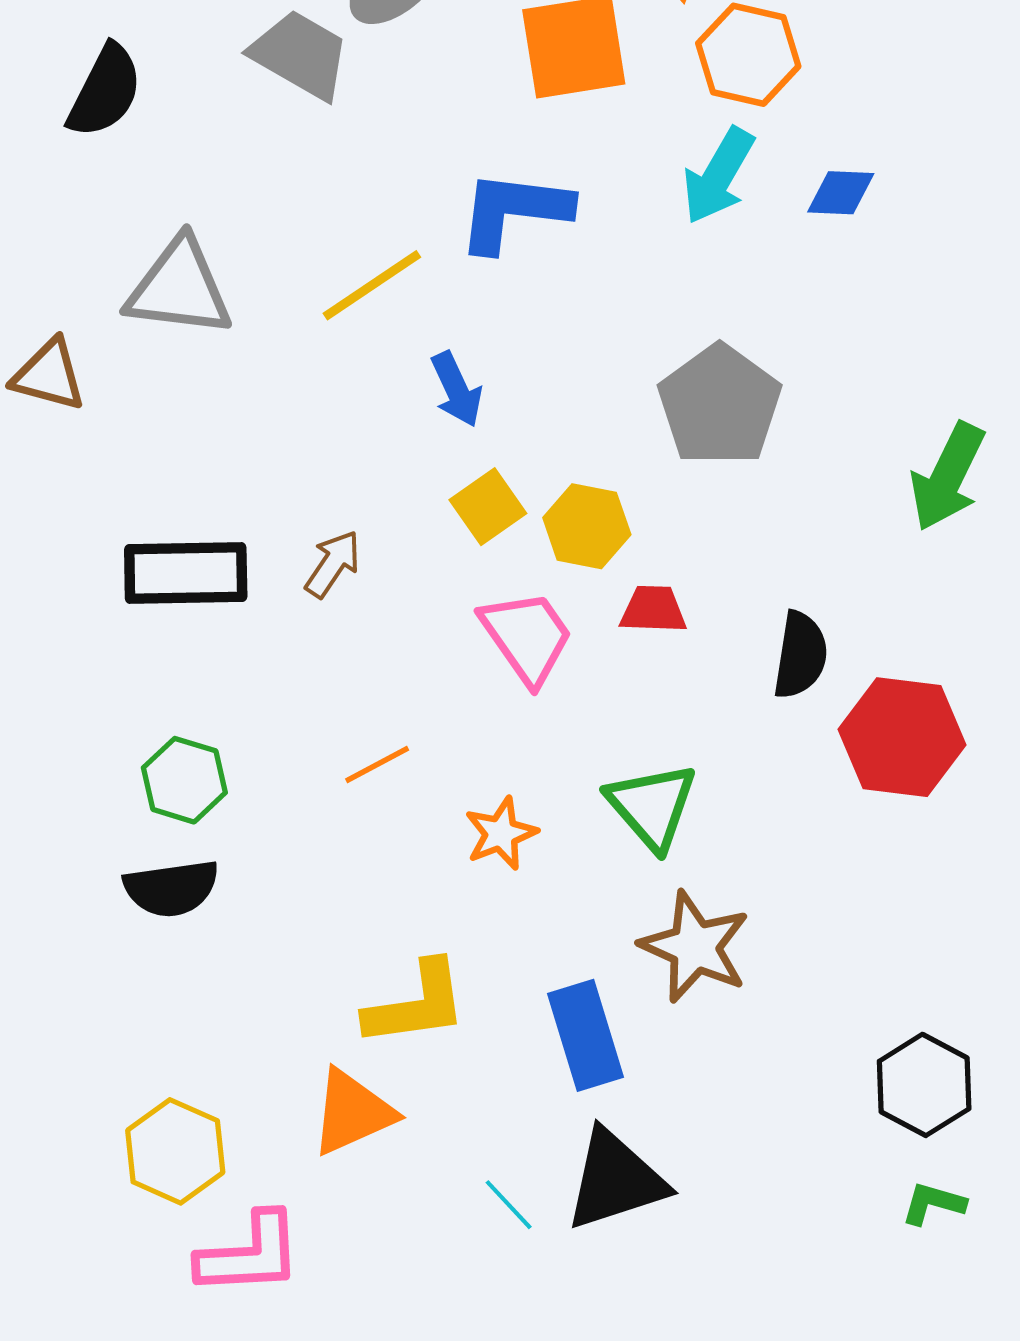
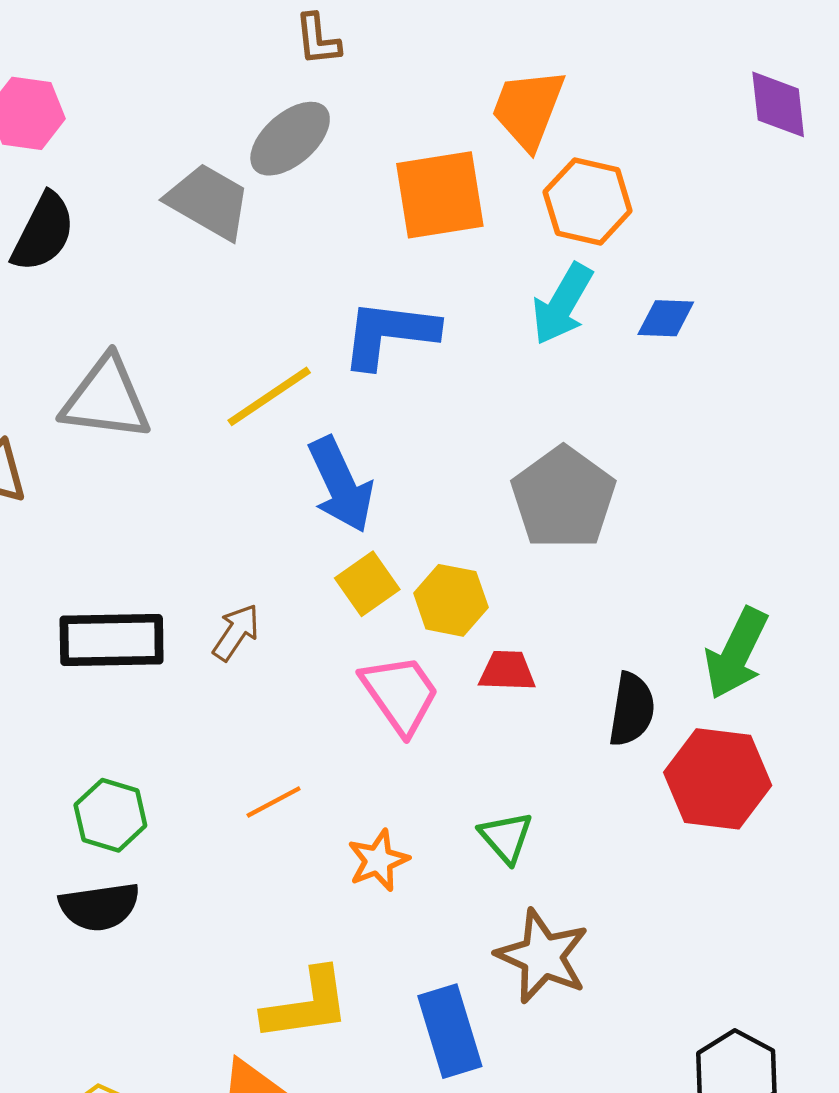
blue arrow: (457, 389) -> (341, 485), size x1.5
green arrow: (948, 477) -> (736, 653), moved
green triangle: (652, 806) -> (506, 837), size x0.7

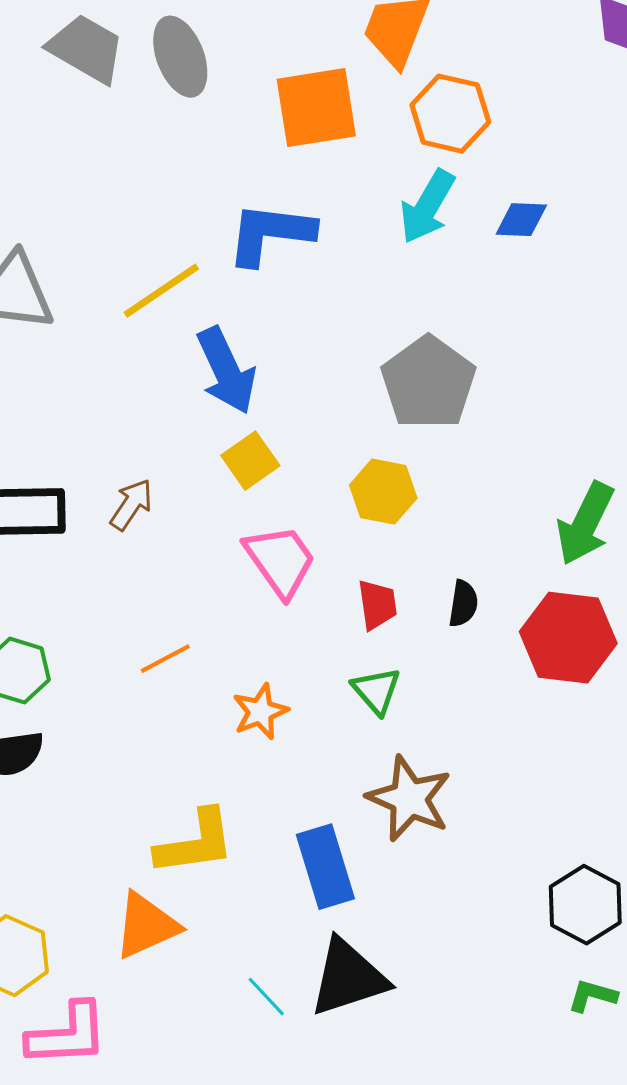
gray ellipse: (290, 139) -> (180, 57), turned -70
gray trapezoid: (209, 201) -> (86, 49), moved
yellow hexagon: (451, 600) -> (383, 492), moved
red trapezoid: (507, 671) -> (377, 605), moved, turned 80
black semicircle: (632, 709) -> (463, 604), moved, size x0.7

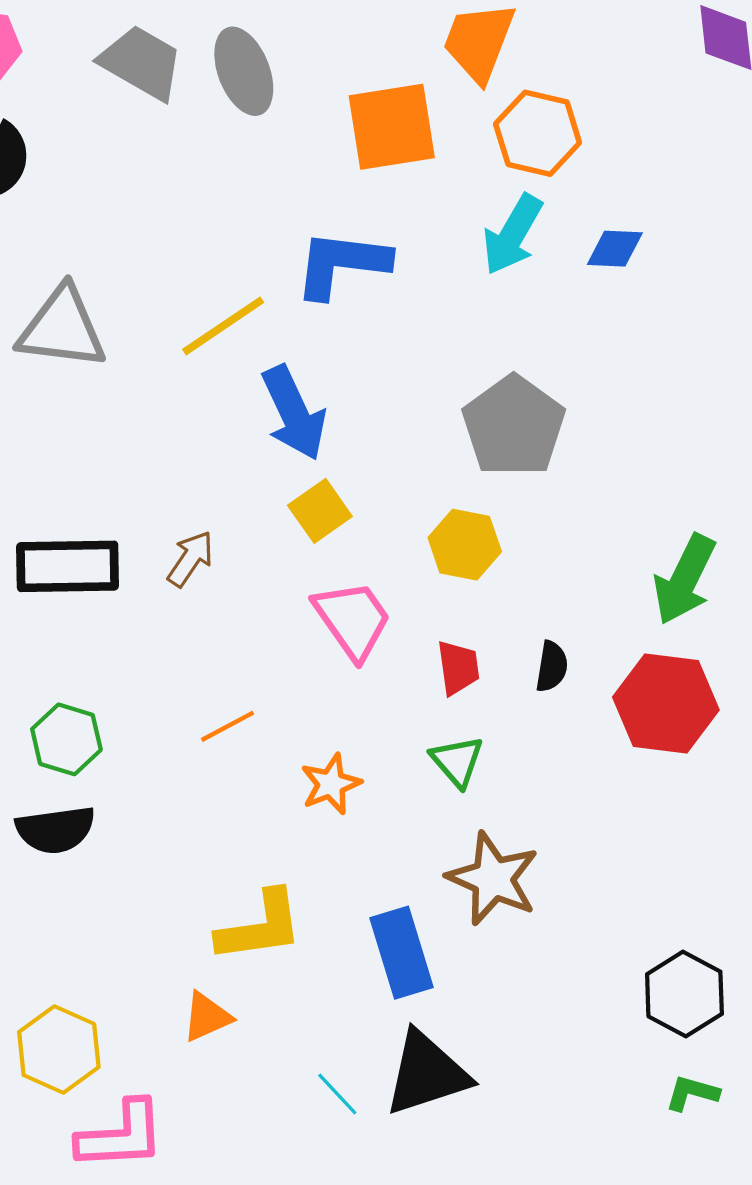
orange triangle: (146, 926) -> (207, 1017), size x0.7

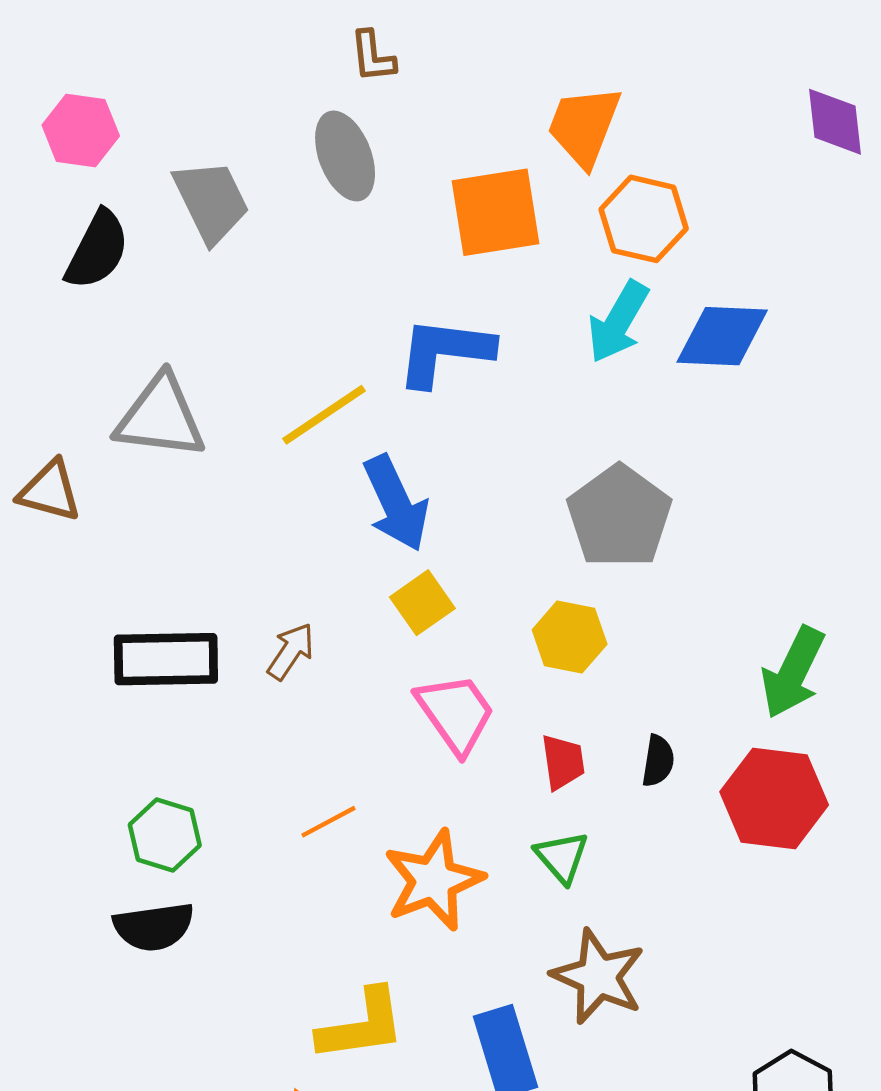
gray trapezoid: (142, 63) -> (211, 201), moved, turned 34
blue diamond: (615, 249) -> (722, 336), size x1.6
orange star: (331, 784) -> (434, 880), size x1.6

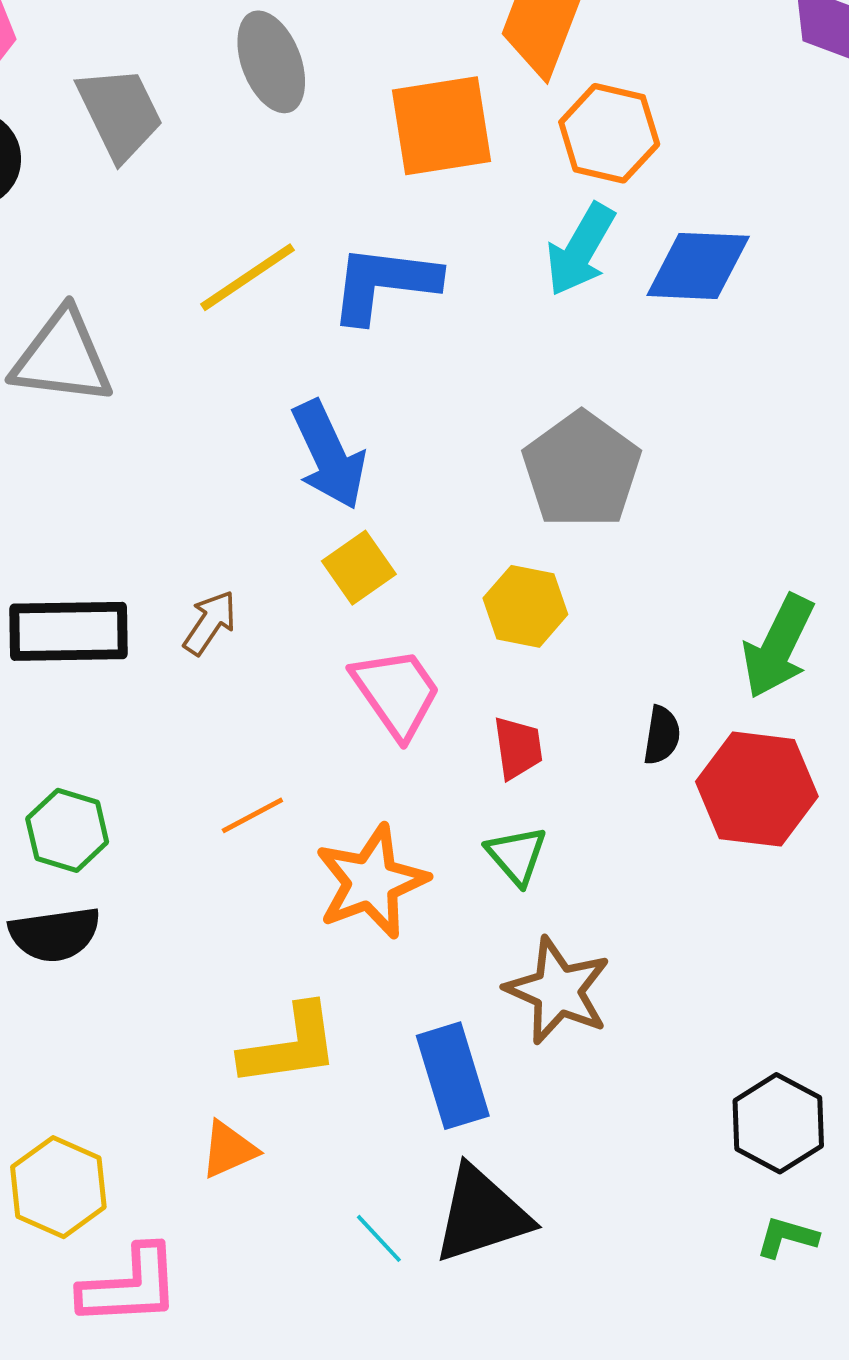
yellow line: (324, 415) -> (247, 277), moved
black semicircle: (658, 761) -> (662, 735), moved

